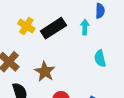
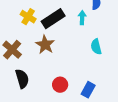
brown star: (45, 72) -> (45, 45), moved

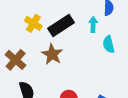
cyan semicircle: (96, 47) -> (109, 44), moved

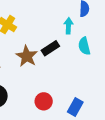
black rectangle: (61, 26) -> (50, 48), moved, size x0.7

